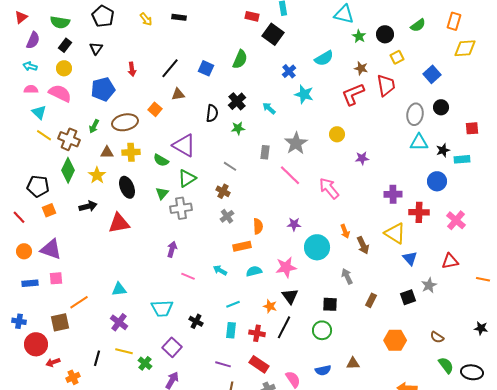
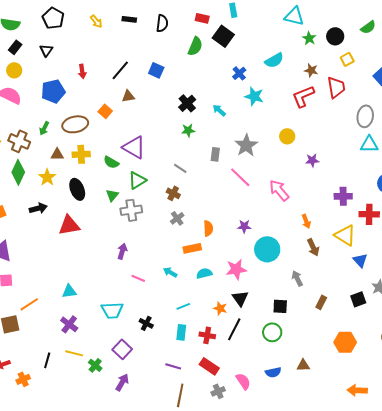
green semicircle: (240, 59) -> (195, 46), moved
black semicircle: (212, 113) -> (162, 23), moved
orange arrow: (345, 231) -> (306, 221), moved

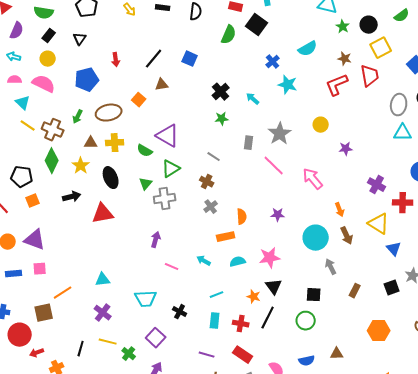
yellow square: (347, 59) -> (381, 48), size x1.5
purple cross: (343, 196) -> (377, 185), turned 30
cyan circle: (267, 249) -> (316, 238), moved

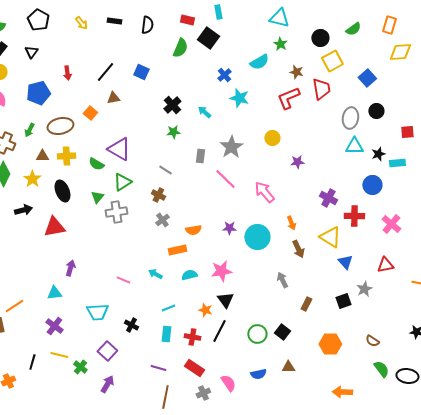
green star: (343, 27) -> (280, 44), moved
orange semicircle: (242, 217) -> (193, 230), turned 84
cyan circle: (316, 238) -> (257, 237), moved
purple arrow: (156, 240) -> (70, 268), moved
black square: (314, 295) -> (282, 332), moved, turned 35

